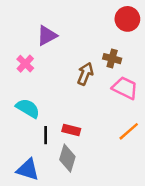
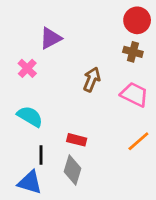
brown cross: (112, 59) -> (133, 52), moved
black line: (46, 135) -> (41, 155), moved

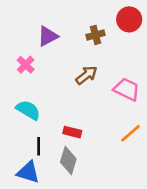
brown cross: (133, 52) -> (96, 35), moved, turned -30
brown arrow: (92, 79) -> (86, 75), turned 30

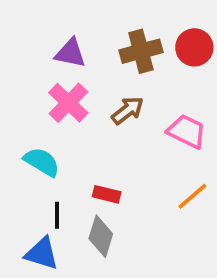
red circle: (129, 19) -> (194, 47), moved
brown cross: (96, 35) -> (141, 51), size x1.5
purple triangle: (48, 36) -> (70, 53), turned 40
pink cross: (26, 65) -> (68, 103), moved, size x1.5

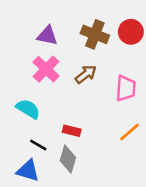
brown cross: (141, 51) -> (95, 34), turned 36
pink trapezoid: (187, 131) -> (126, 88), turned 68
black line: (57, 215) -> (38, 145), turned -60

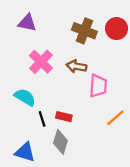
purple triangle: (47, 36) -> (27, 23), moved
brown arrow: (86, 74) -> (76, 66), turned -132
pink trapezoid: (126, 88) -> (98, 86), moved
black line: (38, 145) -> (42, 119), moved, turned 42

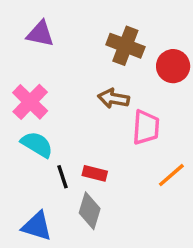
red circle: (117, 29) -> (173, 66), moved
pink cross: (41, 62) -> (30, 102), moved

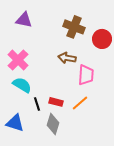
orange line: (171, 175) -> (80, 103), moved
blue triangle: (37, 226) -> (15, 123), moved

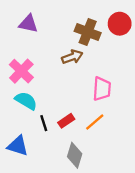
red circle: (102, 39) -> (120, 24), moved
brown arrow: (67, 58) -> (72, 57), moved, turned 150
red rectangle: (56, 102) -> (66, 121), turned -48
gray diamond: (53, 124) -> (75, 155), moved

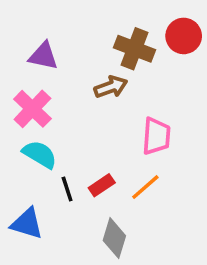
purple triangle: (28, 24) -> (43, 56), moved

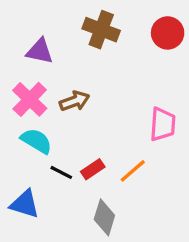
brown cross: (134, 49) -> (101, 30), moved
brown arrow: (111, 87) -> (75, 101), moved
pink trapezoid: (156, 136) -> (163, 124), moved
black line: (67, 189) -> (61, 172), turned -45

